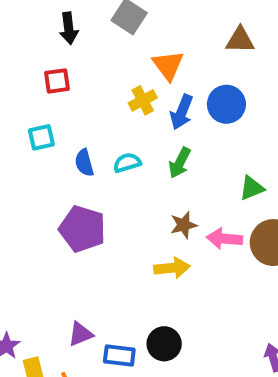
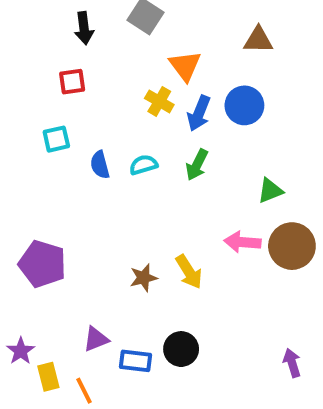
yellow cross: (143, 100) -> (159, 101), turned -32
brown star: (184, 225) -> (143, 278), moved
purple pentagon: (82, 229) -> (42, 264), moved
yellow arrow: (172, 268) -> (189, 272), turned 64

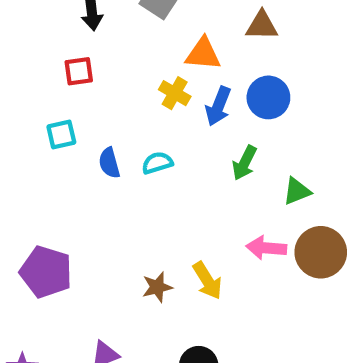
brown triangle: (258, 40) -> (262, 26), moved
orange triangle: (185, 66) -> (203, 54), turned -48
green arrow: (197, 165) -> (244, 163), moved

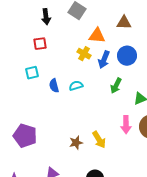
pink arrow: (266, 248) -> (126, 125), turned -96

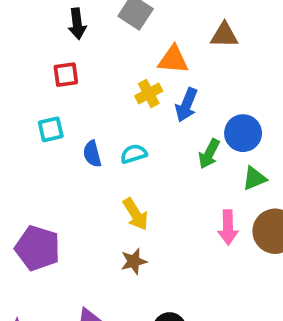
yellow cross: (84, 54) -> (149, 94), turned 32
blue circle: (127, 56) -> (243, 133), moved
yellow arrow: (99, 140) -> (136, 214), moved

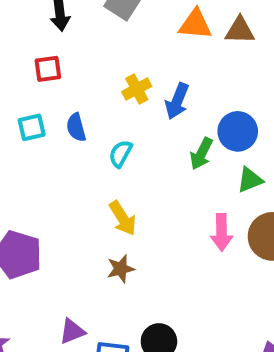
brown triangle: (224, 35) -> (240, 30), moved
orange triangle: (173, 60) -> (195, 24), moved
blue semicircle: (92, 154) -> (76, 127), moved
cyan semicircle: (134, 154) -> (121, 154), turned -44

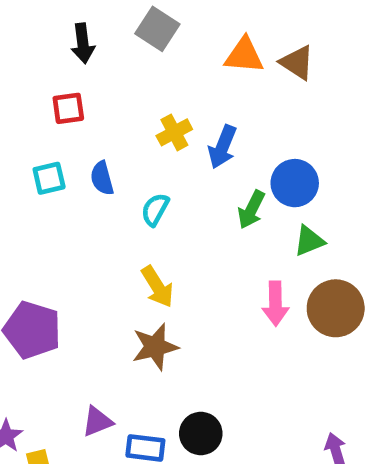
brown triangle: (240, 30) -> (297, 63), turned 32
brown star: (121, 269) -> (155, 347), size x1.4

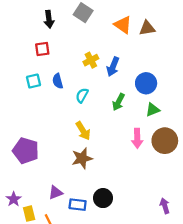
orange triangle: (244, 55) -> (123, 25), turned 30
brown triangle: (297, 63) -> (147, 28), turned -42
green arrow: (251, 210) -> (118, 102), moved

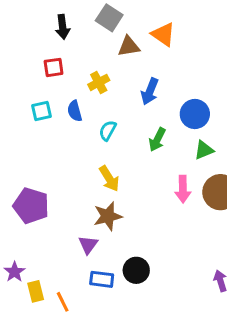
brown triangle: (147, 28) -> (129, 46), moved
yellow cross: (91, 60) -> (99, 82), moved
purple triangle: (56, 193) -> (88, 245), moved, turned -32

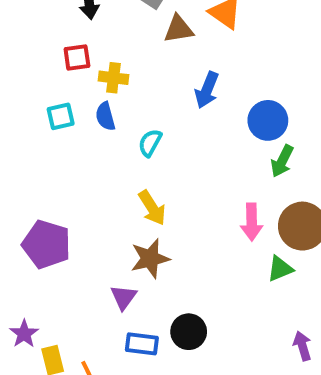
yellow cross: (99, 82) -> (113, 78), moved, turned 35
green arrow: (157, 140) -> (282, 161), moved
green triangle: (204, 150) -> (280, 269), moved

